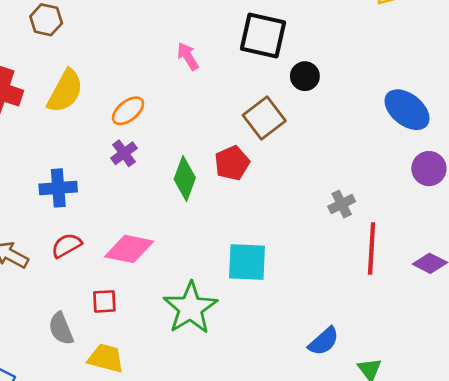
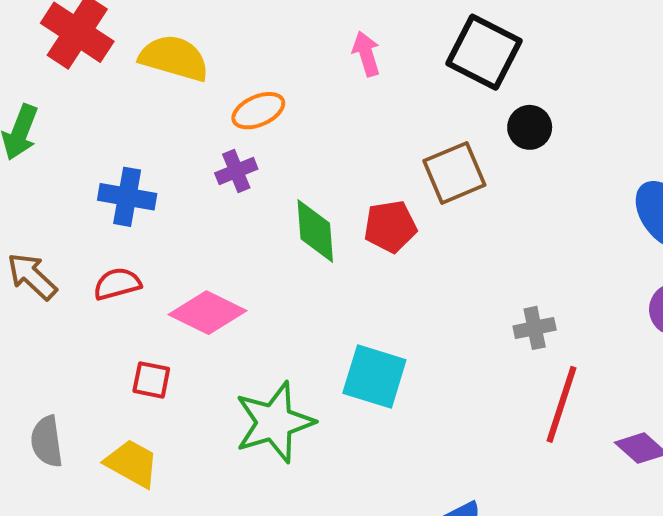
yellow semicircle: (65, 91) -> (174, 58), turned -117
green diamond: (185, 179) -> (315, 231), turned -39
gray semicircle: (61, 329) -> (47, 441), moved

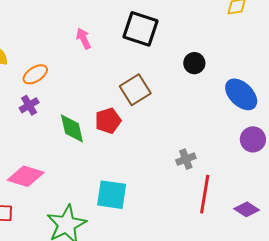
black circle: (530, 127) -> (194, 63), moved

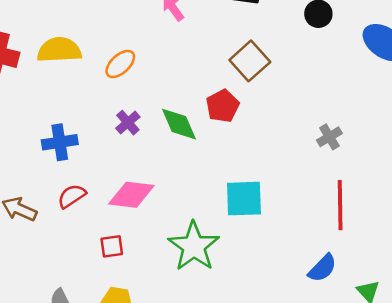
purple cross: (29, 105) -> (128, 123), moved
red line: (205, 194) -> (340, 205), moved

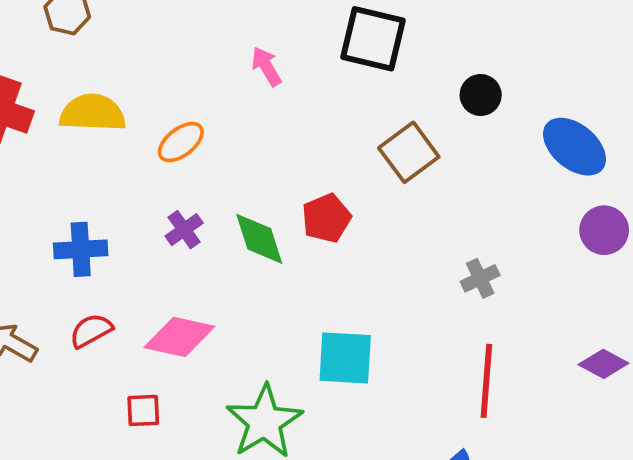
brown square: (250, 61) -> (409, 152), moved

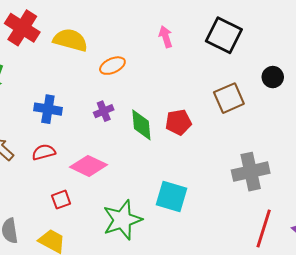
gray cross: (480, 278) -> (251, 172), size x1.8
red line: (486, 381) -> (264, 228), moved
red square: (143, 410) -> (61, 200), turned -30

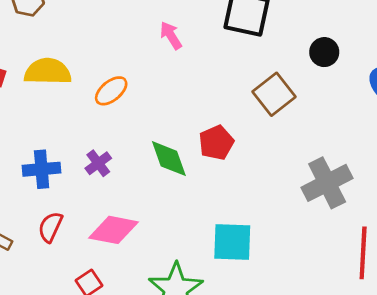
purple cross: (104, 111) -> (98, 163), moved
red semicircle: (44, 152) -> (50, 227), turned -35

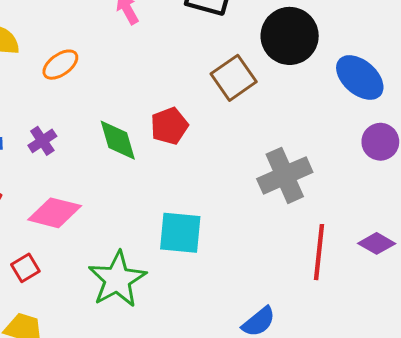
black circle: (324, 52) -> (290, 36), size x1.8

